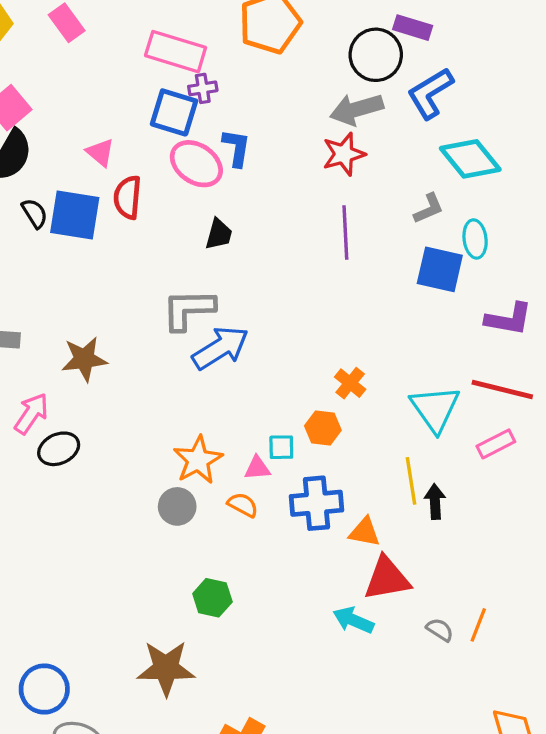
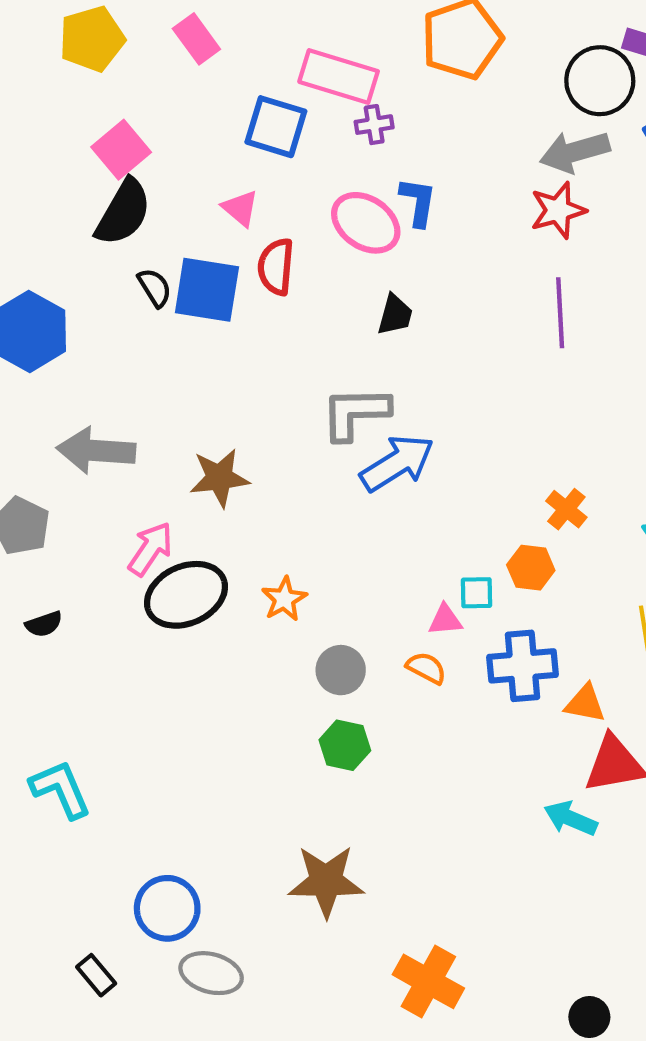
blue square: (174, 112) -> (276, 127), moved
black ellipse: (59, 449) -> (186, 595), size x1.5
orange star: (198, 460) -> (284, 599), moved, size x0.7
green hexagon: (212, 598) -> (345, 745), moved

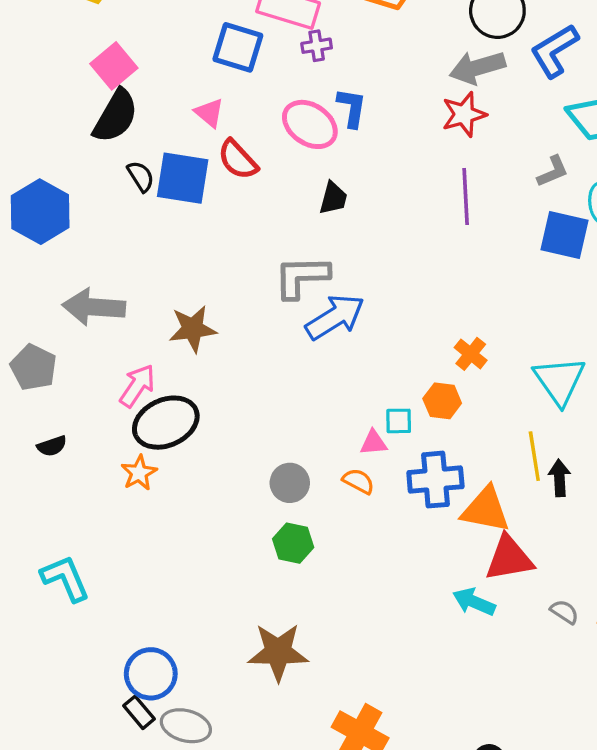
red semicircle: (276, 267) -> (238, 160), turned -48
orange star: (284, 599) -> (139, 473), moved
orange triangle: (585, 704) -> (486, 510), size x1.5
black rectangle: (96, 975) -> (139, 712), moved

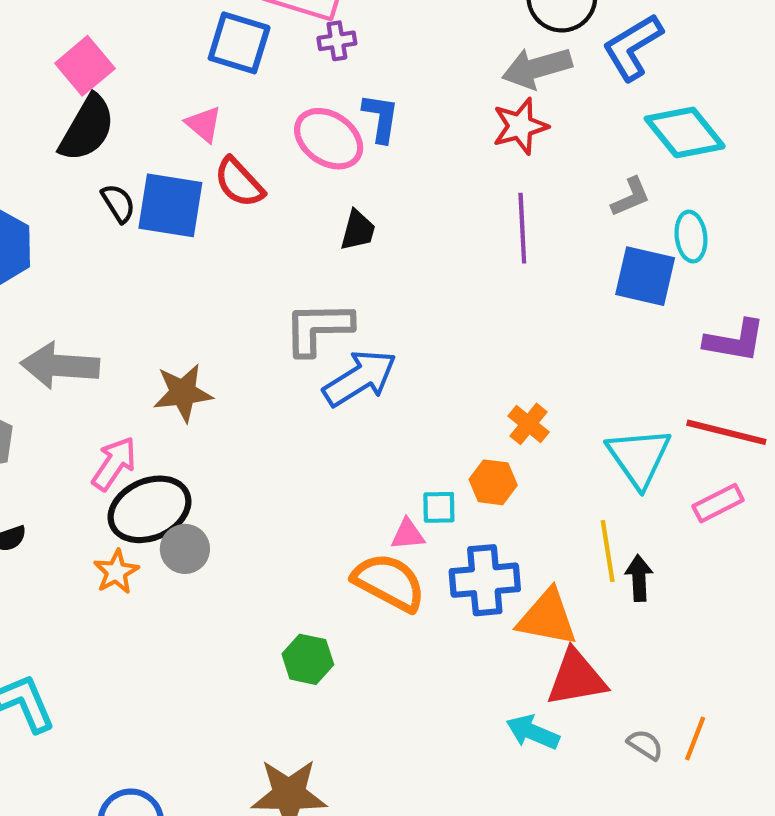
orange semicircle: (358, 481) -> (389, 582), size x1.8
gray circle: (290, 483) -> (185, 549), moved

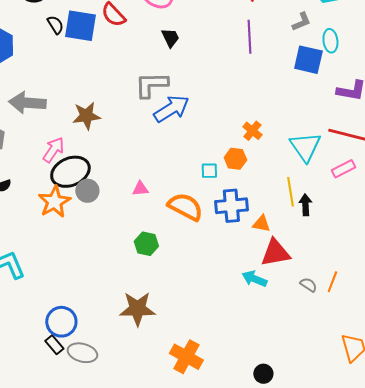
black trapezoid: (358, 230) -> (170, 38), turned -40
pink triangle: (408, 534) -> (140, 189), moved
orange star: (116, 572) -> (54, 202), size x1.5
orange triangle: (547, 618) -> (261, 224), size x0.6

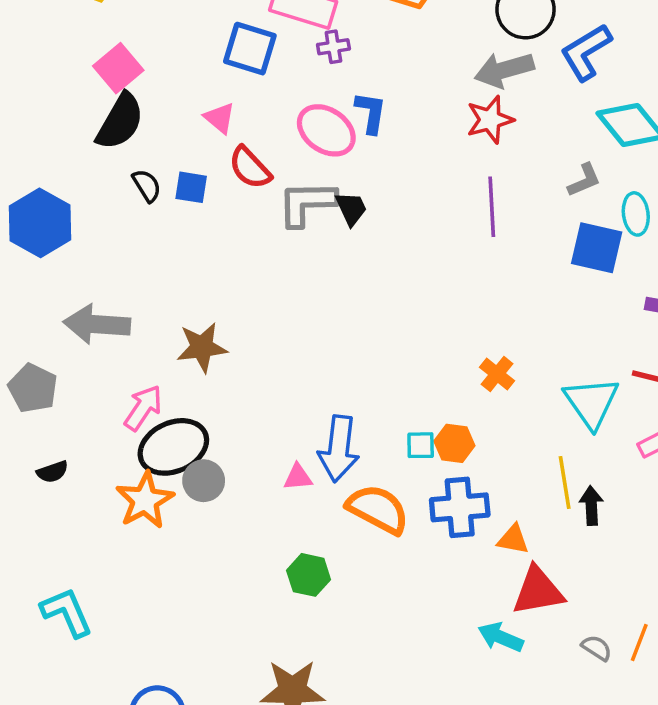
blue square: (80, 26) -> (191, 187), size x0.6
gray L-shape: (151, 85) -> (307, 203), moved
blue arrow: (171, 109) -> (339, 449), moved, turned 129
orange hexagon: (235, 159) -> (454, 443), moved

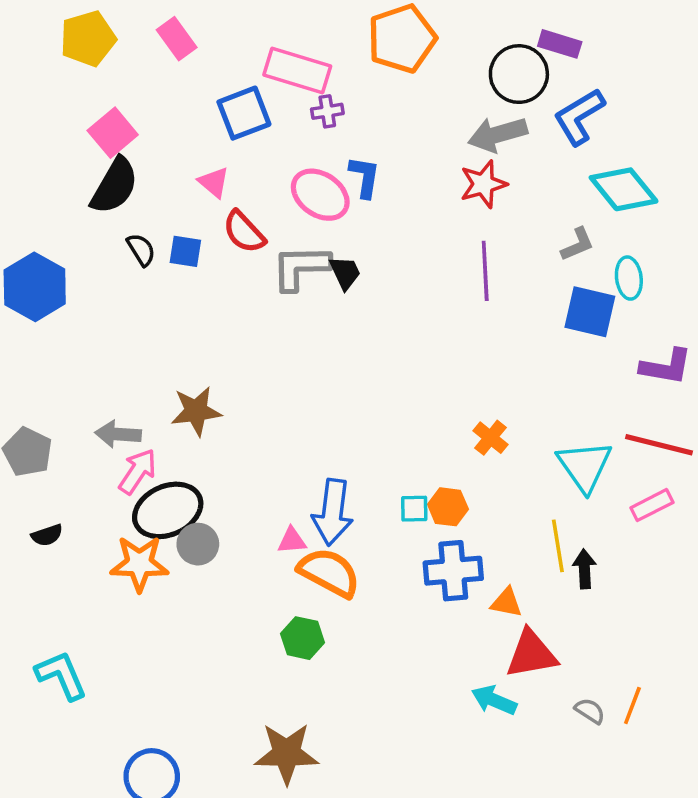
blue square: (250, 49) -> (244, 113), turned -38
gray arrow: (97, 324) -> (118, 434), moved, size x0.7
orange star: (145, 500) -> (139, 564), turned 30
orange semicircle: (378, 509) -> (329, 572), moved

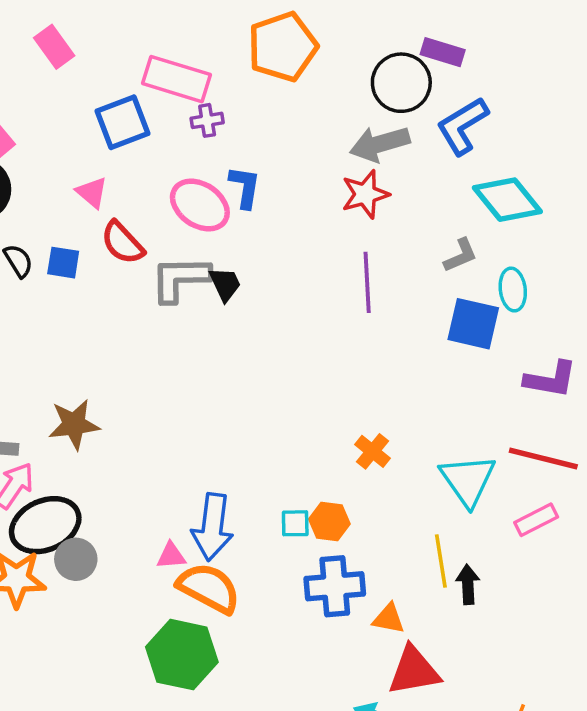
green hexagon: (302, 638) -> (182, 655), size x1.6

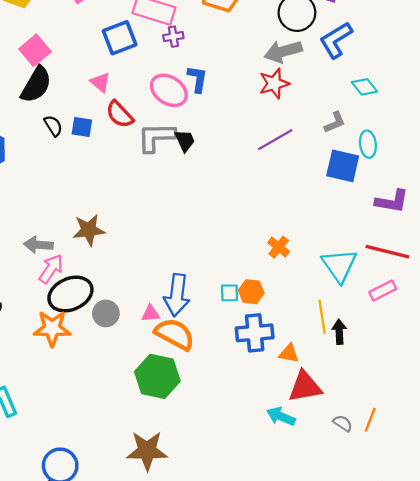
cyan diamond: (507, 200) -> (364, 87), size x0.6
purple line: (367, 282) -> (275, 140), turned 63
gray circle: (76, 559) -> (106, 313), moved

